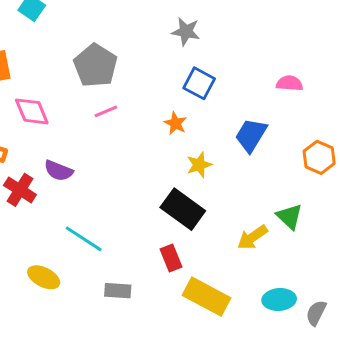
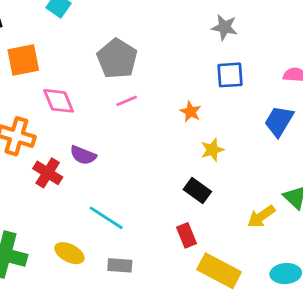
gray star: (186, 31) -> (225, 27), moved
blue square: (199, 83) -> (230, 75), moved, turned -32
blue trapezoid: (251, 135) -> (279, 121), moved
black rectangle: (183, 209) -> (197, 191), size x0.7
gray rectangle: (118, 291) -> (120, 265), moved

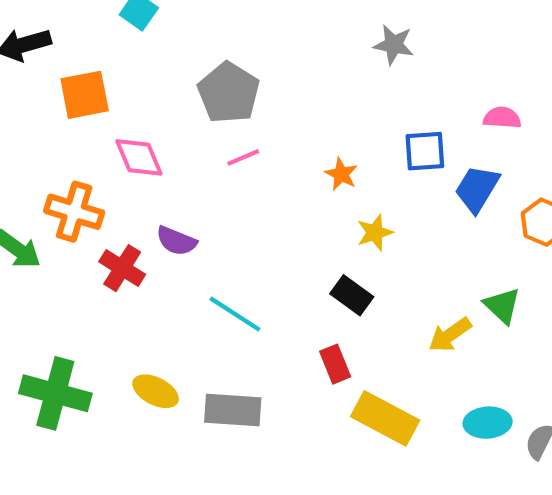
blue square: (230, 75) -> (425, 151), moved
cyan line: (106, 218) -> (235, 314), moved
gray rectangle: (120, 265) -> (233, 410), size x1.5

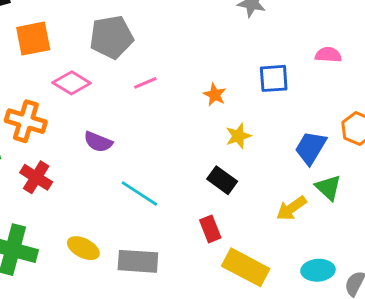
gray pentagon: (229, 93) -> (111, 37), moved, turned 30
pink diamond: (139, 157) -> (72, 83), turned -36
blue trapezoid: (477, 189) -> (311, 148), moved
red cross: (122, 268) -> (36, 177), moved

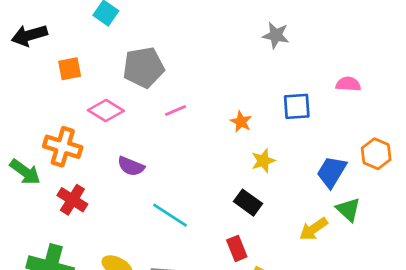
orange square: (33, 39) -> (70, 69), size x0.7

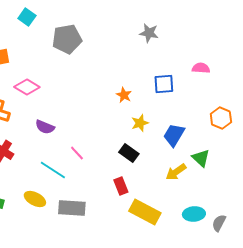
gray pentagon: (143, 67) -> (67, 39), moved
pink line: (176, 111) -> (77, 153), moved, turned 70
blue trapezoid: (332, 172) -> (174, 135), moved
cyan line: (170, 215) -> (53, 170), moved

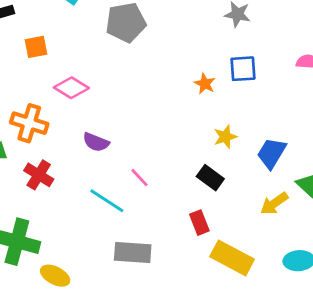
blue square: (164, 84) -> (243, 69), moved
orange star: (124, 95) -> (205, 84), moved
yellow ellipse: (35, 199) -> (55, 276), moved

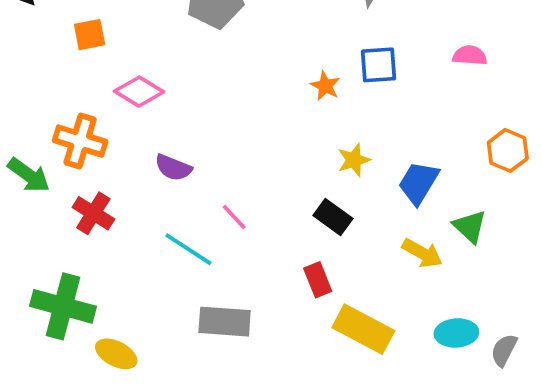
yellow arrow: (274, 203) -> (422, 253), turned -116

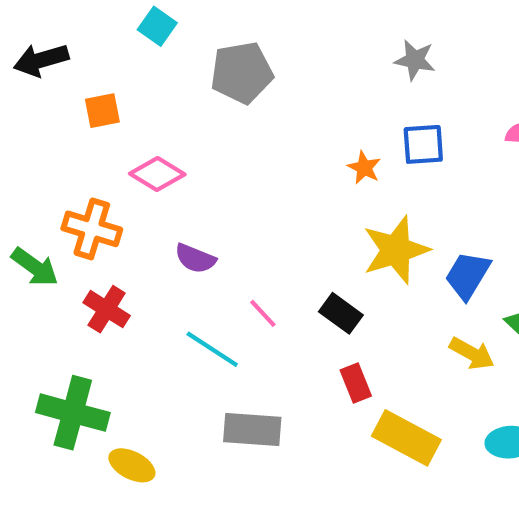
yellow star: (354, 160) -> (396, 250), size x1.8
black rectangle: (333, 217) -> (341, 313), moved

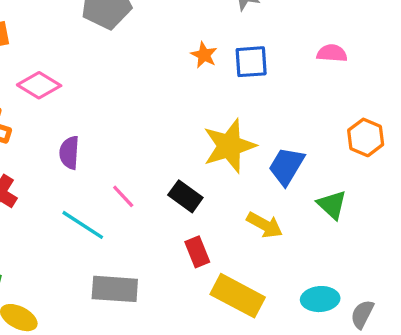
orange star: (364, 168) -> (204, 55), moved
purple semicircle: (195, 258) -> (69, 153), turned 72
yellow arrow: (472, 353) -> (265, 225), moved

